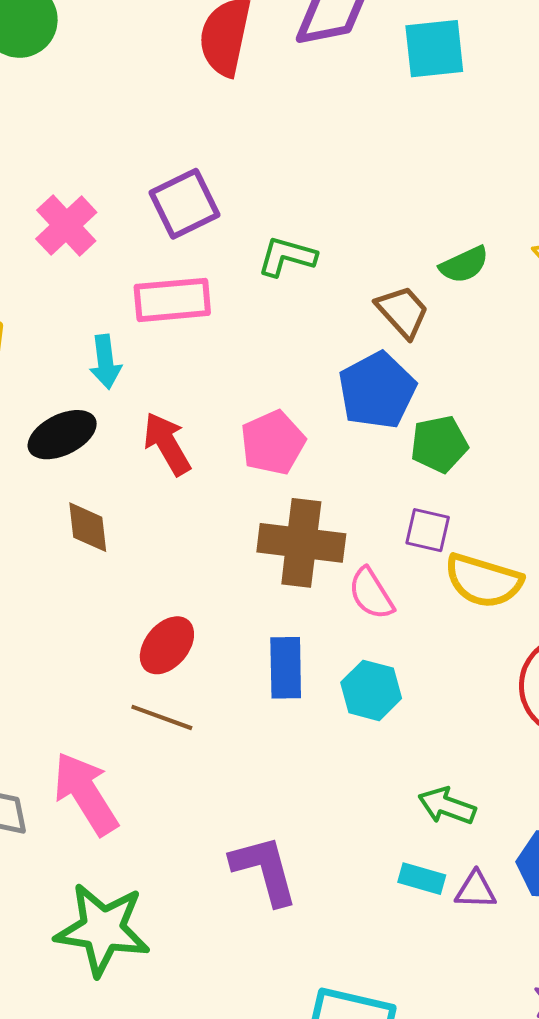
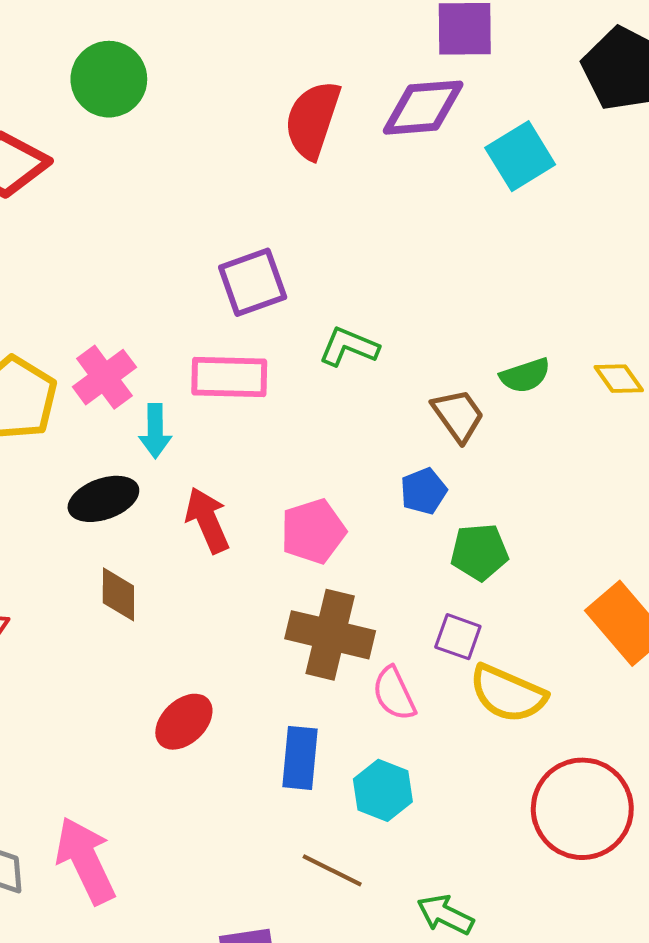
cyan square: (434, 49) -> (520, 156), turned -32
pink cross: (66, 226) -> (104, 377), moved
blue pentagon: (377, 390) -> (423, 491), size x0.6
brown line: (162, 717) -> (332, 870), moved

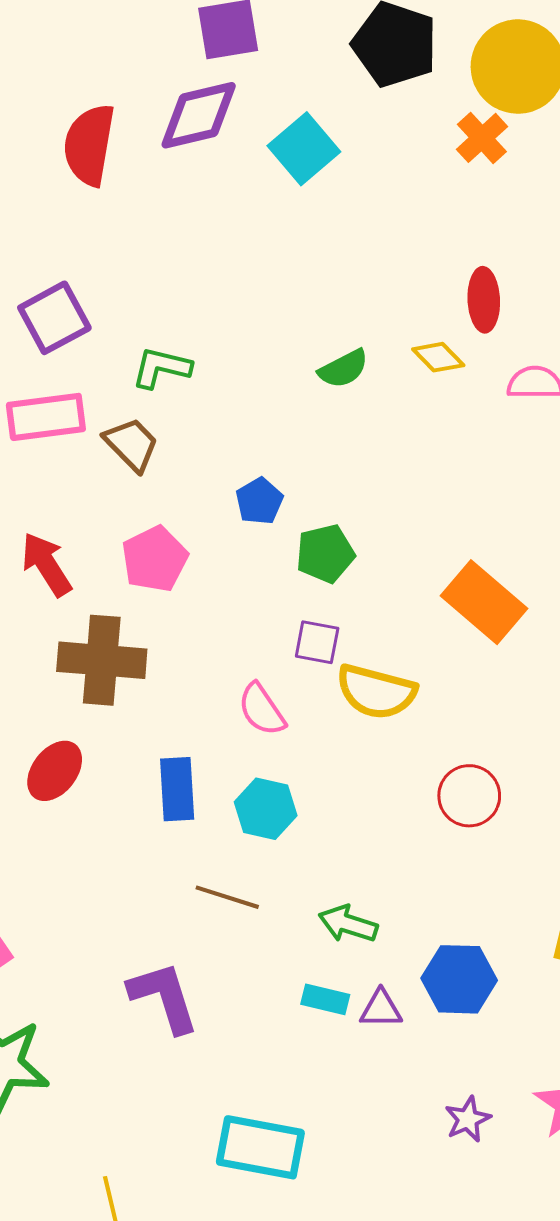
brown trapezoid: (458, 415) -> (132, 444), moved
brown cross: (330, 635) -> (102, 660), moved
red circle: (582, 809) -> (469, 796), size x0.6

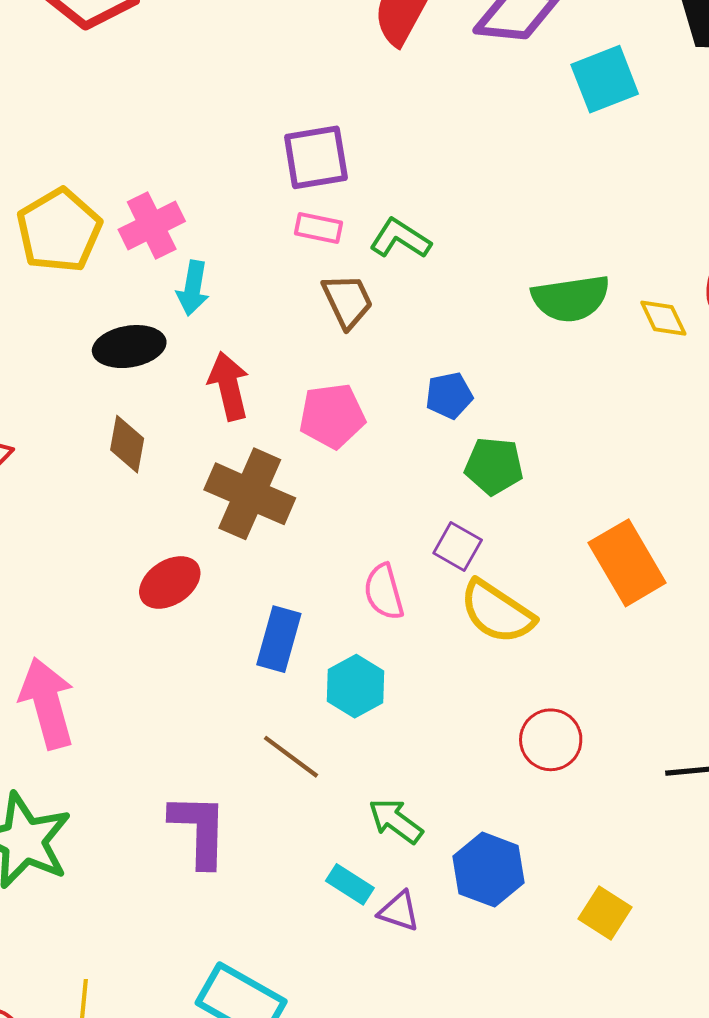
green semicircle: (343, 369) -> (571, 298), size x1.5
pink rectangle: (46, 417) -> (318, 228), moved, size x0.6
blue hexagon: (459, 979) -> (489, 870), moved

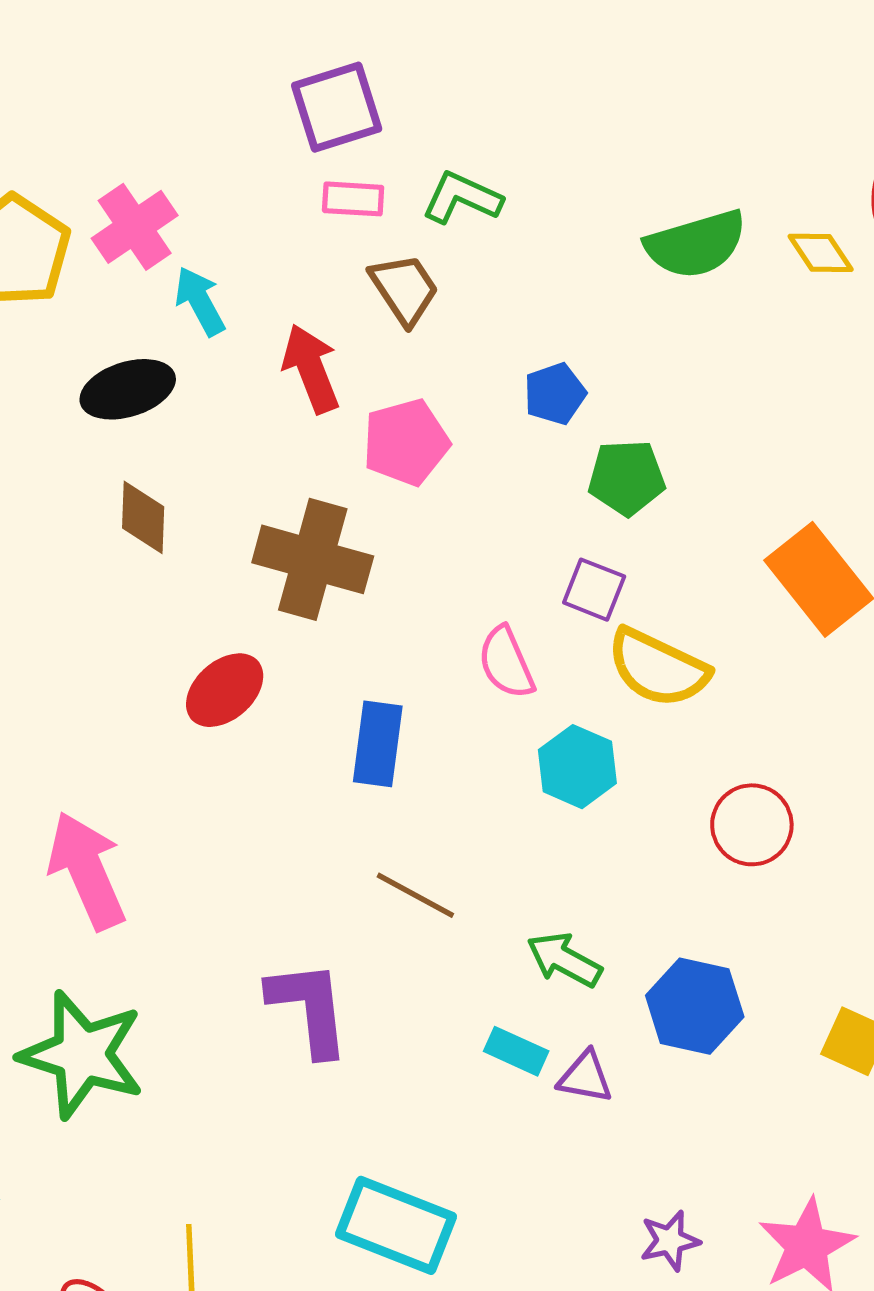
cyan arrow: (193, 288) -> (200, 301), turned 150
red arrow: (229, 386) -> (311, 369), moved
cyan hexagon: (356, 686) -> (577, 767), moved

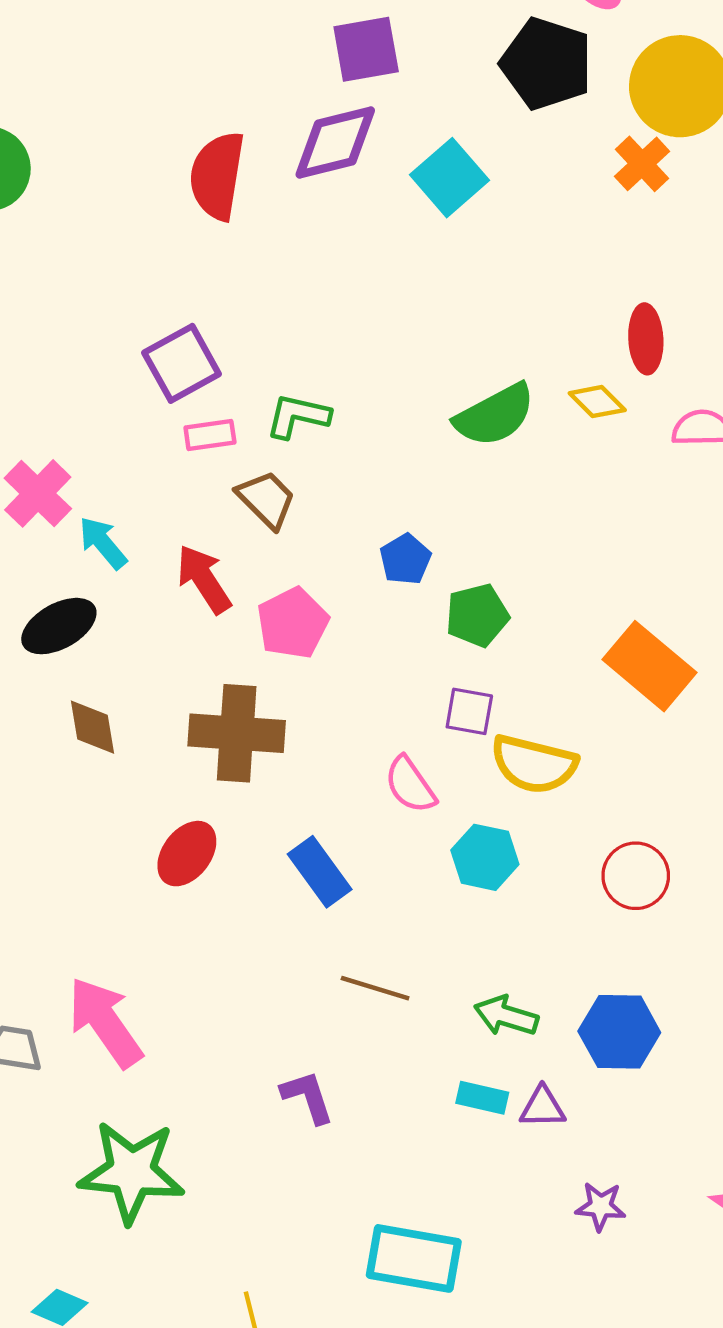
blue rectangle: (378, 744) -> (320, 872), turned -32
purple L-shape: (309, 1008) -> (308, 1097), size x0.7
purple star: (670, 1241) -> (601, 1206), moved, turned 30

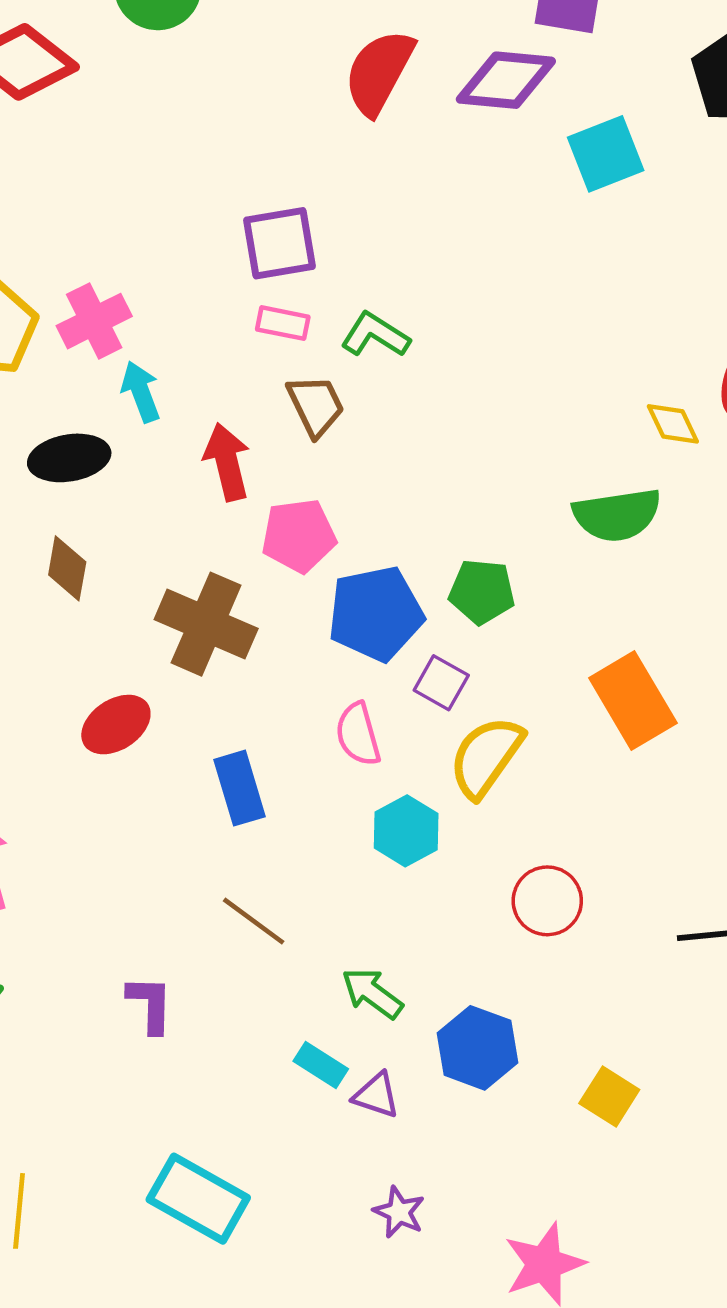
green semicircle: (495, 415) -> (617, 515), moved
blue pentagon: (405, 559) -> (376, 614), moved, size x1.8
yellow semicircle: (534, 764) -> (486, 757), turned 92

